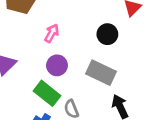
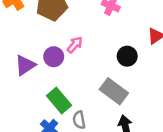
purple circle: (57, 65) -> (54, 57), moved

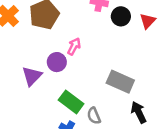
black circle: (127, 56) -> (121, 16), moved

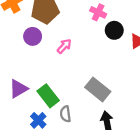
purple circle: (57, 62) -> (33, 36), moved
purple triangle: (32, 76) -> (18, 89), moved

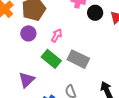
gray rectangle: (98, 89) -> (78, 59), moved
green rectangle: (48, 96) -> (51, 59), moved

